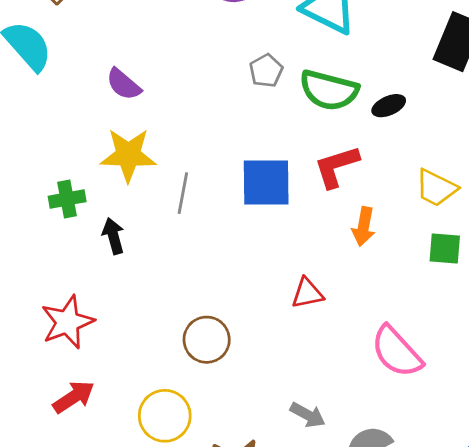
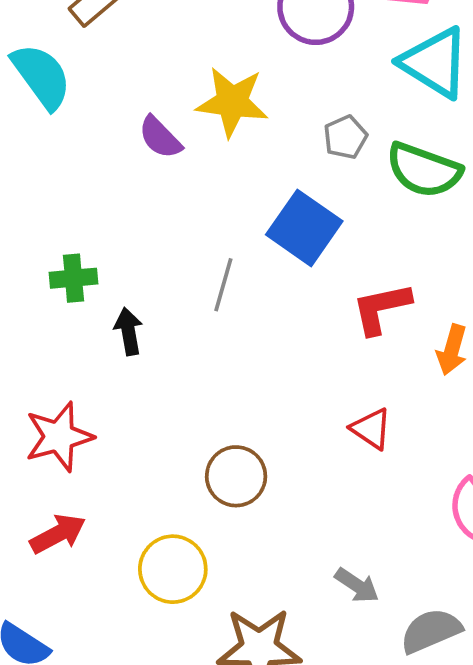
yellow star: (128, 155) -> (232, 102), moved
red L-shape: (337, 166) -> (381, 308), moved
blue square: (266, 182) -> (304, 228), moved, turned 30
red triangle: (307, 293) -> (371, 429), turned 40

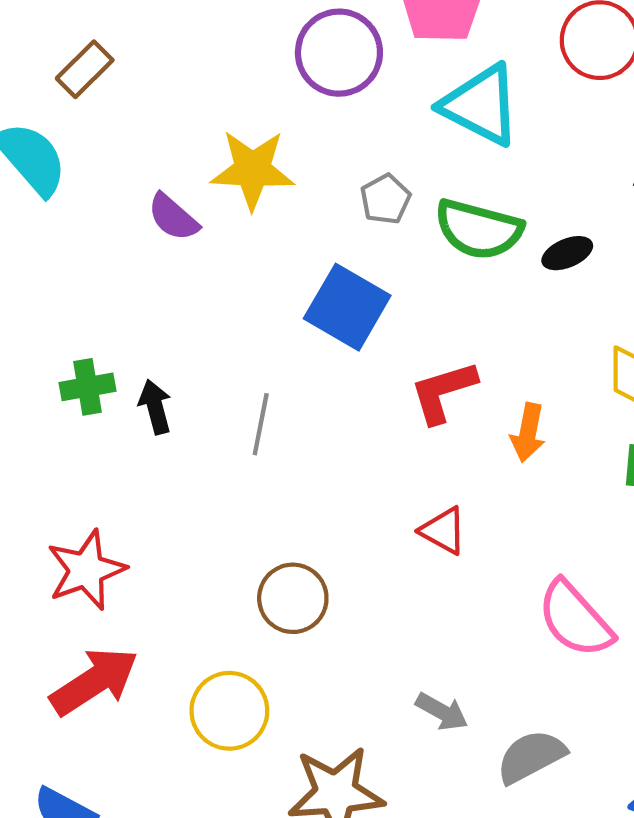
gray line: (223, 285) -> (261, 424), moved
black arrow: (129, 331) -> (155, 407), moved
red arrow: (58, 534) -> (94, 681), size x1.4

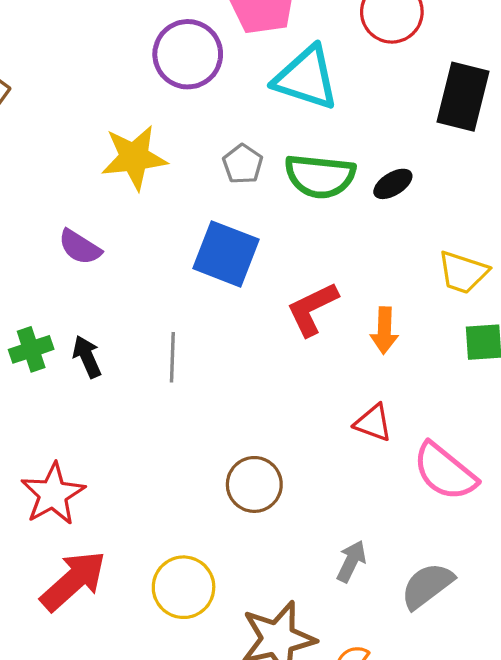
purple semicircle: (173, 217) -> (80, 247), moved
red triangle: (443, 531) -> (373, 423), moved
brown circle: (293, 598) -> (254, 484), moved
gray arrow: (442, 712) -> (351, 561), turned -84

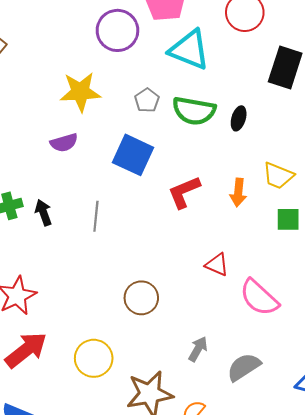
black ellipse: (393, 184) -> (239, 118), turned -45
purple semicircle: (80, 247) -> (64, 143), moved, turned -52
orange arrow: (384, 330) -> (238, 192), moved

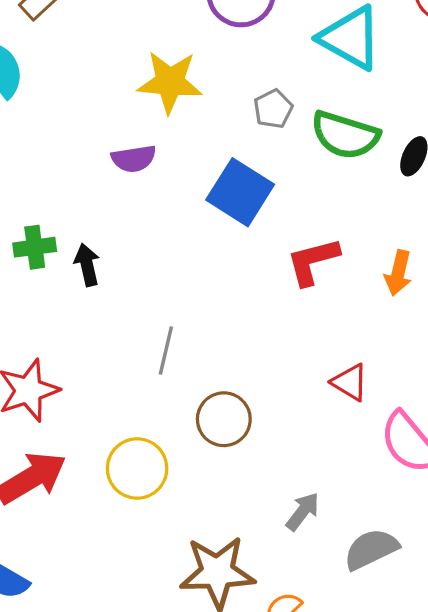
gray line: (96, 216) -> (166, 350), moved
yellow circle: (94, 358) -> (137, 468), moved

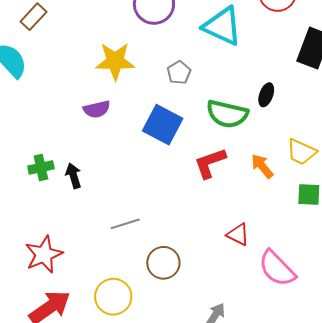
green semicircle: (345, 135) -> (227, 114), moved
orange arrow: (398, 273) -> (262, 166), turned 132
gray line: (166, 350) -> (125, 224), turned 64

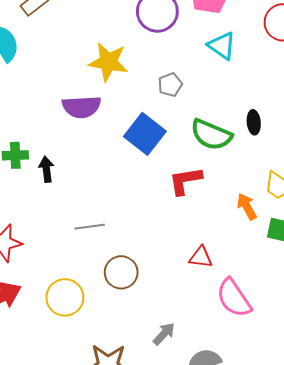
cyan triangle: (222, 26) -> (222, 46), size x0.7
black ellipse: (266, 95) -> (254, 122), turned -35
purple semicircle: (97, 109) -> (81, 107), size x1.4
orange arrow: (262, 166) -> (247, 206), moved
red triangle: (238, 235) -> (201, 257), turned -30

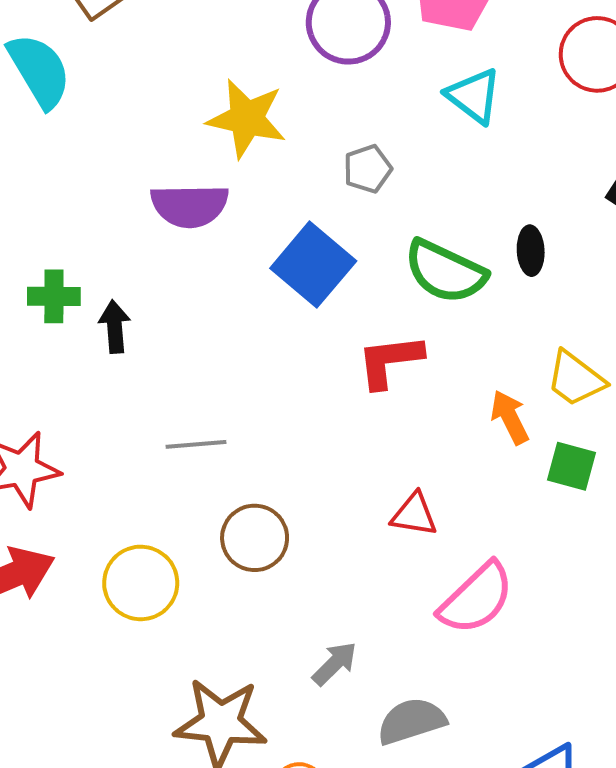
pink semicircle: (234, 298) -> (476, 598), turned -102

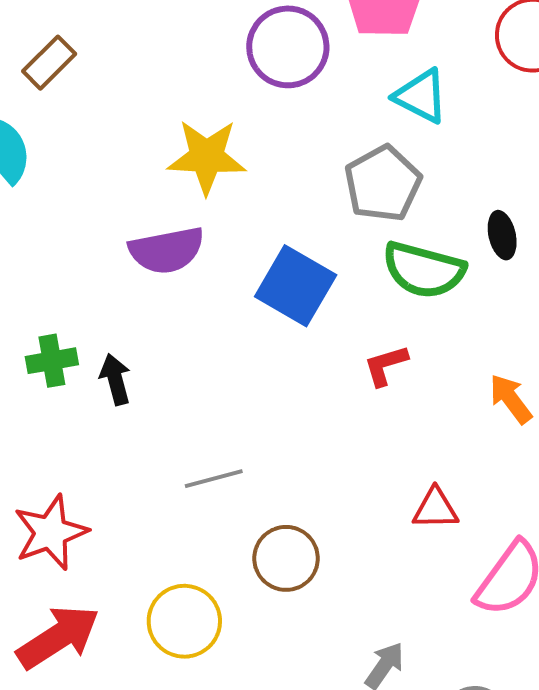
gray pentagon: (368, 169) -> (383, 184), moved, size x1.6
red L-shape: (390, 361) -> (386, 365), size x0.7

